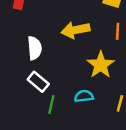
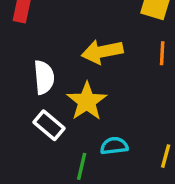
yellow star: (101, 65) -> (87, 101), moved
green line: (51, 105) -> (82, 166), moved

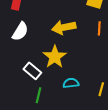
white semicircle: (44, 77) -> (20, 31), moved, turned 36
green line: (82, 166) -> (38, 95), moved

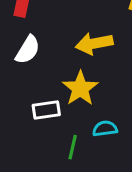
white rectangle: (32, 71) -> (46, 110), turned -48
green line: (38, 95) -> (73, 147), moved

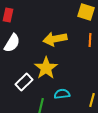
white rectangle: (46, 110) -> (24, 82), turned -36

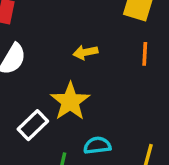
yellow arrow: (55, 39) -> (85, 52), size x0.6

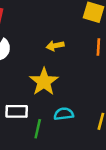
white rectangle: (33, 125) -> (17, 111), moved, turned 45

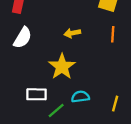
green line: (38, 129) -> (56, 111), turned 36

